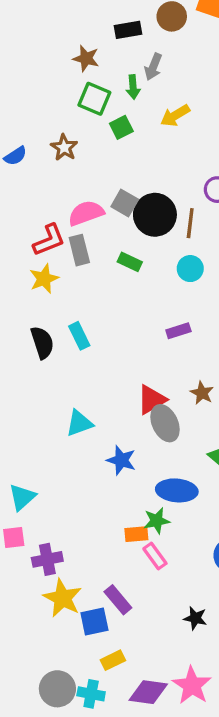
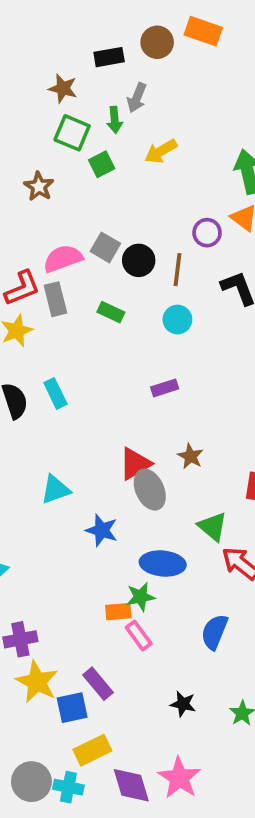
black circle: (155, 215) -> (139, 260), size x0.7
yellow rectangle: (113, 660) -> (92, 750), size x1.4
purple diamond: (148, 692) -> (131, 785), turned 66

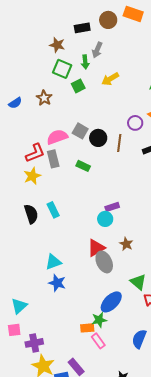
cyan circle: (177, 320) -> (105, 219), moved
blue star: (102, 530) -> (57, 283), moved
blue ellipse: (163, 563) -> (111, 302), turned -50

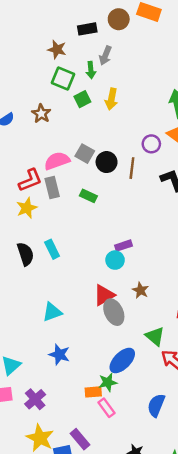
yellow arrow: (110, 79) -> (111, 99), moved, turned -48
blue star: (57, 283) -> (59, 354), moved
purple cross: (34, 343) -> (35, 399), moved, turned -30

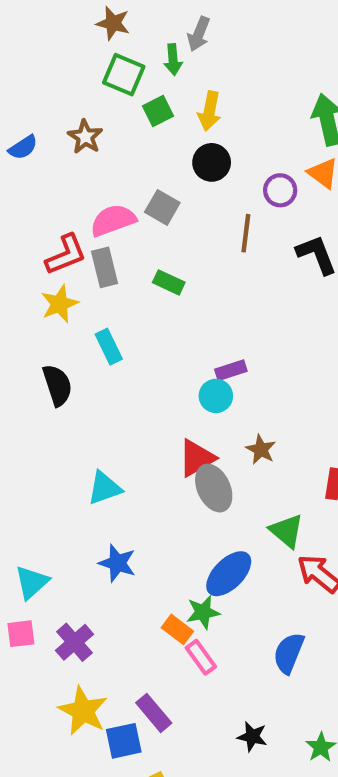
black circle: (107, 162) -> (212, 162), moved
cyan rectangle: (52, 249) -> (109, 347), moved
orange rectangle: (93, 392) -> (177, 629), turned 42

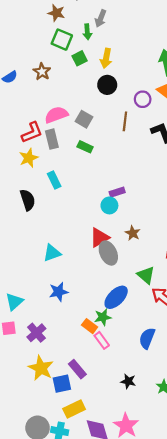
gray square: (162, 207) -> (84, 119), moved
blue star: (117, 563) -> (59, 292), turned -30

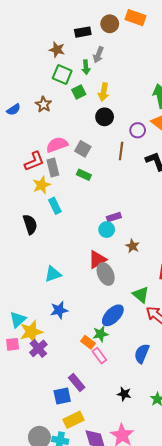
yellow star: (29, 158) -> (41, 185), moved
brown star: (133, 233) -> (132, 246), moved
yellow star: (41, 368) -> (31, 332), moved, turned 30

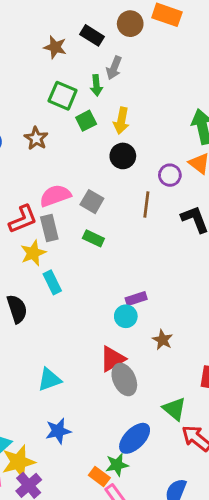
black rectangle: (83, 32) -> (92, 35), turned 42
brown star: (57, 50) -> (55, 47), moved

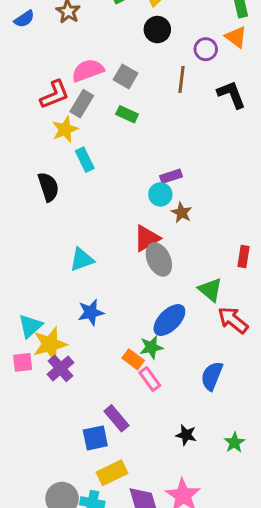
gray rectangle: (49, 228) -> (82, 104), turned 45
brown star: (163, 340) -> (182, 213), moved

